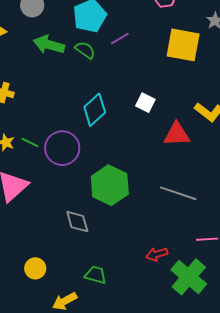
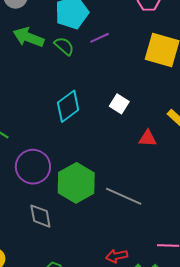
red triangle: (177, 134) -> (148, 138), size x0.7
purple circle: (62, 148) -> (33, 167), moved
gray line: (178, 193) -> (124, 196), moved

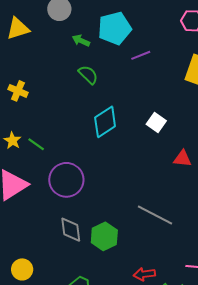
green arrow: (29, 37) -> (81, 41), moved, size x0.6
green semicircle: (64, 46) -> (88, 75), moved
green hexagon: (76, 183) -> (104, 236), moved, size x0.7

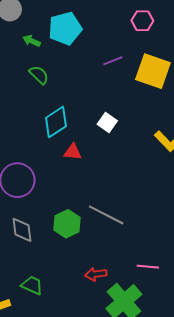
purple line: (141, 55) -> (113, 61), moved
red triangle: (182, 159) -> (73, 152), moved
green hexagon: (104, 236) -> (67, 224), moved

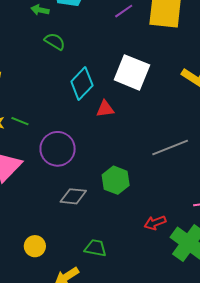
white square: (107, 122) -> (132, 72), size x1.8
gray line: (106, 215) -> (170, 147), moved, turned -36
gray diamond: (22, 230) -> (73, 196), turned -64

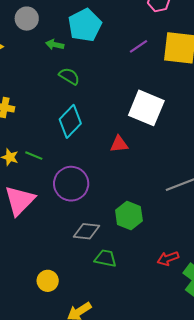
cyan diamond: (82, 83) -> (70, 121), moved
green trapezoid: (96, 248) -> (106, 258), moved

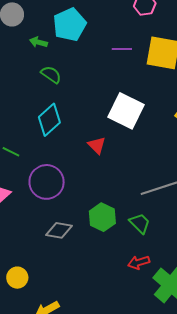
purple line: (138, 46) -> (122, 49), turned 30
red triangle: (119, 144) -> (97, 145), turned 48
green trapezoid: (106, 258) -> (140, 223), moved, turned 30

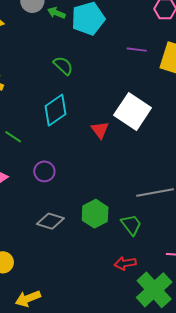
green arrow: (38, 42) -> (56, 13), moved
red triangle: (97, 145) -> (100, 130), moved
purple circle: (47, 182) -> (44, 171), size x0.6

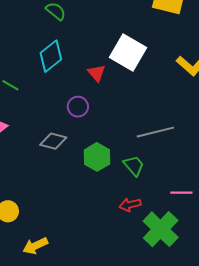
purple circle: (44, 171) -> (78, 107), moved
gray diamond: (50, 221) -> (53, 141), moved

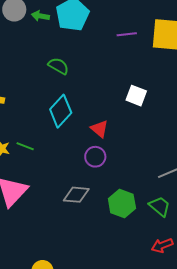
white square: (128, 53) -> (136, 96), size x0.6
red triangle: (97, 73) -> (99, 129), moved

